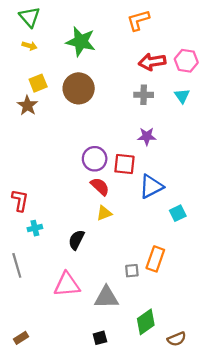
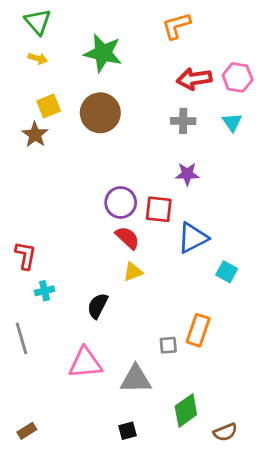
cyan square: (178, 213) -> (227, 272), turned -35

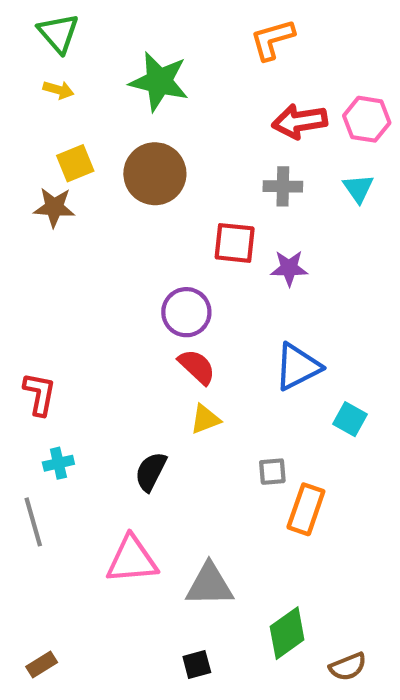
brown star: (35, 135) -> (54, 207), turned -30
red square: (159, 209) -> (235, 243), moved
cyan cross: (45, 291) -> (58, 463), moved
gray square: (168, 345) -> (272, 472), moved

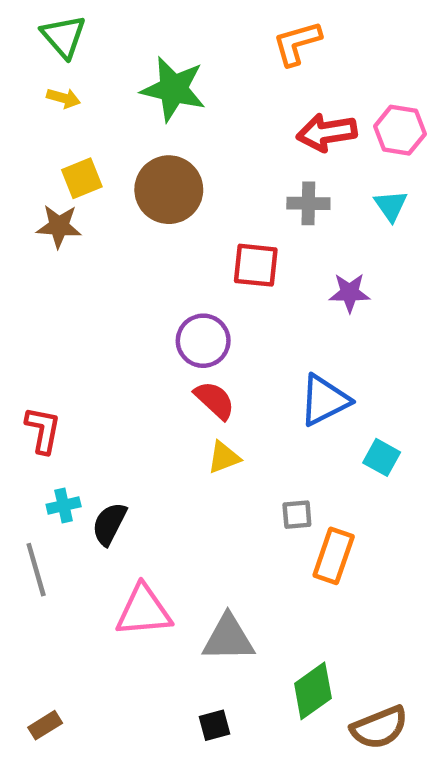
purple star: (289, 268) -> (350, 293), moved
black semicircle: (151, 472) -> (109, 524), moved
brown semicircle: (348, 667) -> (379, 728), size x1.4

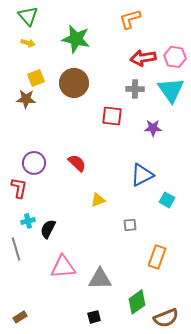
cyan triangle: (391, 206) -> (171, 90), size x1.8
purple circle: (203, 341) -> (34, 163), moved
red semicircle: (215, 400) -> (77, 163), moved
orange rectangle: (334, 556) -> (157, 257), moved

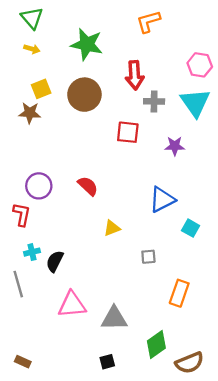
red arrow: (143, 58) -> (135, 75), moved, turned -85
brown rectangle: (20, 317) -> (23, 362), turned 56

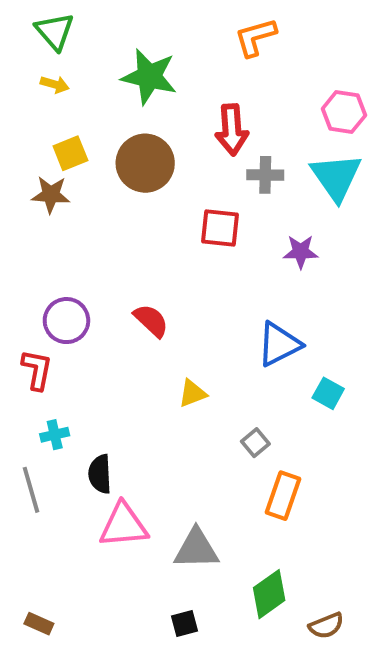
gray square: (148, 257) -> (255, 443), turned -35
black semicircle: (55, 261) -> (100, 474), moved, turned -30
orange rectangle: (179, 293) -> (283, 496), moved
brown semicircle: (189, 363) -> (326, 626), size x0.7

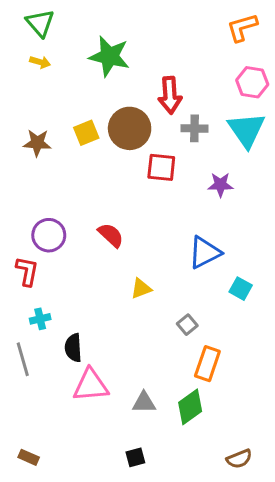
orange L-shape: (255, 37) -> (242, 27), moved
yellow square: (70, 153) -> (86, 133), moved
brown circle: (145, 163) -> (130, 128), moved
gray triangle: (196, 549) -> (144, 403), size x0.7
green diamond: (269, 594) -> (190, 407), moved

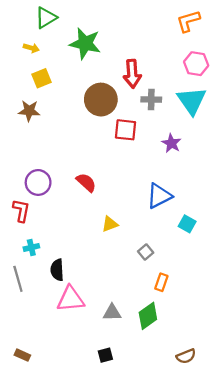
green triangle: (40, 23) -> (46, 18), moved, turned 40
yellow square: (86, 133) -> (41, 78), moved
purple star: (220, 185) -> (171, 143), turned 30
orange rectangle: (207, 364) -> (161, 282), size x0.7

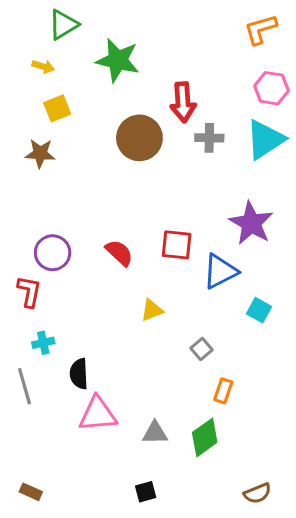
cyan triangle: (192, 101) -> (265, 139), turned 32
red square: (125, 130) -> (177, 245), moved
purple star: (171, 143) -> (251, 223), moved, size x1.6

